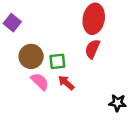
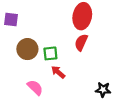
purple square: (12, 23) -> (11, 19), turned -32
pink semicircle: (40, 81) -> (35, 87), moved

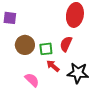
red semicircle: (81, 42) -> (66, 44), moved
black star: (103, 90) -> (78, 73), moved, size x1.5

